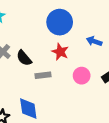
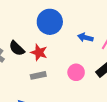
red star: (60, 52) -> (39, 52), moved
black semicircle: (24, 58) -> (17, 48), moved

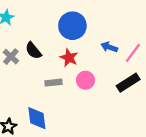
red star: (39, 52) -> (69, 58), moved
pink circle: (76, 72) -> (85, 80), moved

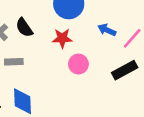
red star: (69, 58) -> (62, 38), turned -30
gray rectangle: (54, 83) -> (14, 62), moved

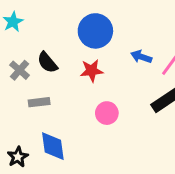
pink circle: (78, 64) -> (107, 113), moved

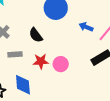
black semicircle: (47, 62) -> (36, 35), moved
red star: (92, 71) -> (41, 61), moved

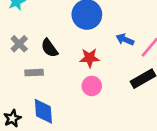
black semicircle: (36, 35) -> (49, 48), moved
red star: (41, 61) -> (90, 58), moved

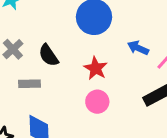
red star: (90, 58) -> (96, 68), turned 30

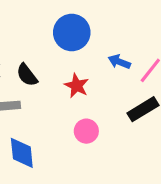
pink circle: (97, 102) -> (86, 131), moved

